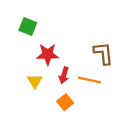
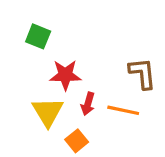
yellow triangle: (35, 81) -> (48, 112), size x1.5
orange square: (65, 102) -> (77, 141), moved

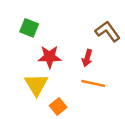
brown L-shape: (142, 73) -> (108, 31), moved, turned -30
red arrow: (88, 104) -> (87, 58), moved

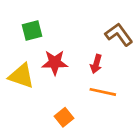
green square: (29, 28) -> (32, 30), turned -36
yellow triangle: (36, 85) -> (21, 76), moved, turned -40

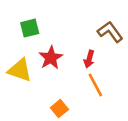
red star: (55, 63) -> (51, 58), turned -30
orange line: (103, 92) -> (95, 85), turned 50

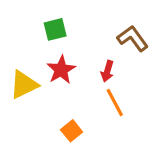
green square: (30, 28) -> (55, 29), moved
yellow triangle: (20, 70) -> (24, 85), turned -45

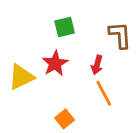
green square: (55, 29) -> (65, 27), moved
brown L-shape: (133, 38) -> (120, 35), turned 32

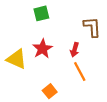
green square: (65, 27) -> (41, 13), moved
yellow triangle: (21, 77) -> (17, 59), turned 50

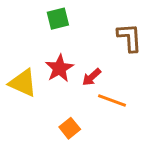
red arrow: (75, 50) -> (92, 77), moved, turned 32
orange line: (80, 72) -> (112, 100), turned -42

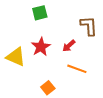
red arrow: (92, 77) -> (69, 46), moved

